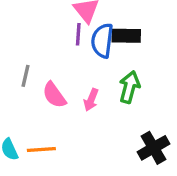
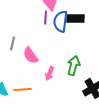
green arrow: (129, 87) -> (74, 65), moved
pink arrow: (91, 100) -> (50, 73), moved

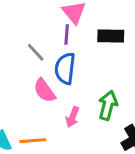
blue semicircle: (61, 21) -> (65, 68), moved
gray line: (13, 43) -> (36, 52), moved, turned -56

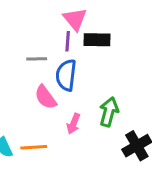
black rectangle: (111, 36) -> (97, 40), moved
gray line: (36, 52) -> (37, 59), turned -48

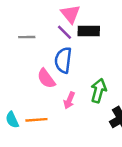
purple line: (68, 41) -> (64, 32), turned -49
gray line: (37, 59) -> (27, 37), moved

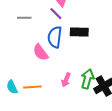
black rectangle: (89, 31) -> (79, 32), moved
green arrow: (99, 91) -> (87, 79), moved
pink arrow: (69, 100) -> (66, 80), moved

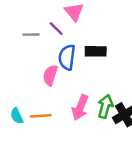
purple line: (56, 14) -> (56, 29), moved
pink semicircle: (41, 52) -> (50, 75), turned 54
pink arrow: (66, 80) -> (80, 108), size x1.5

